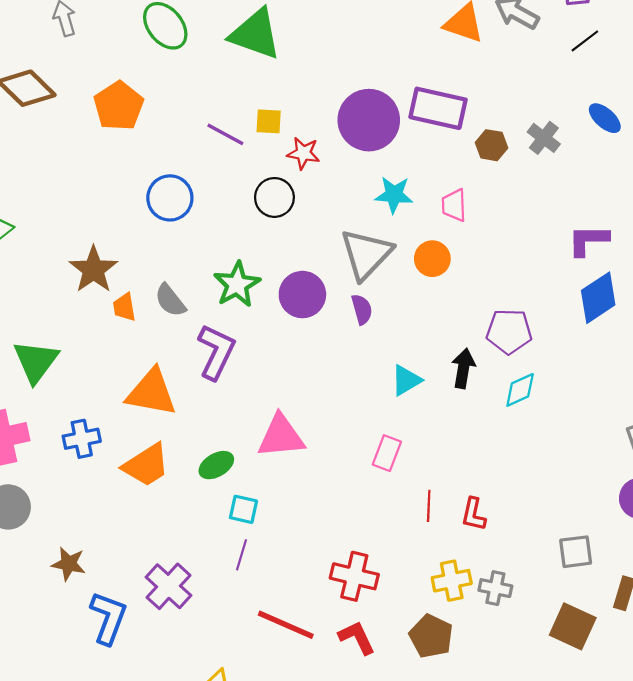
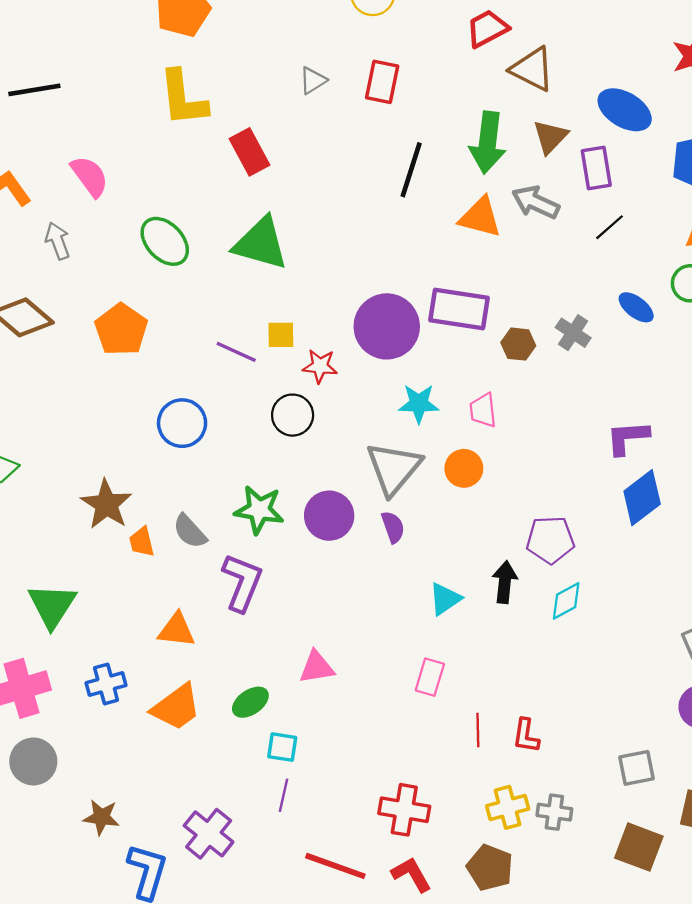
green star: (237, 284) -> (259, 510), turned -30
orange triangle: (151, 392) -> (177, 630), size x0.7
pink triangle: (281, 436) -> (317, 667), size x0.7

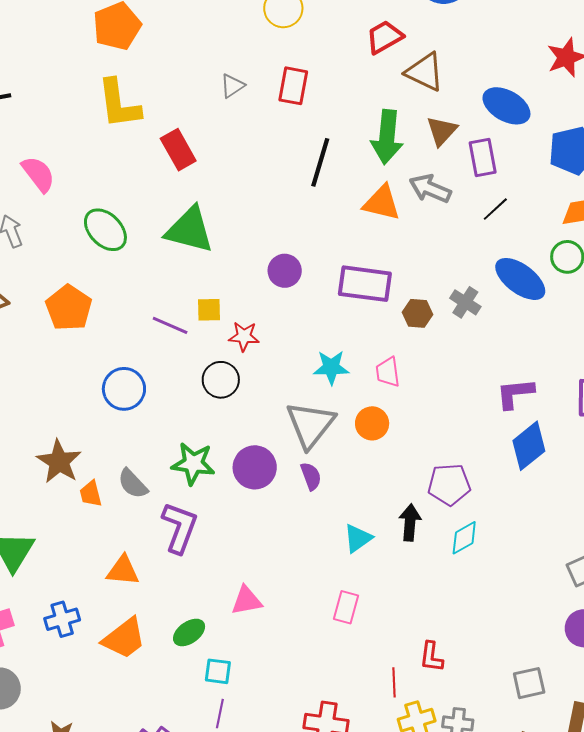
blue ellipse: (636, 307) -> (520, 279), size x1.6
purple circle: (387, 326) -> (285, 271), moved, size x0.6
red line: (478, 730) -> (394, 682), moved

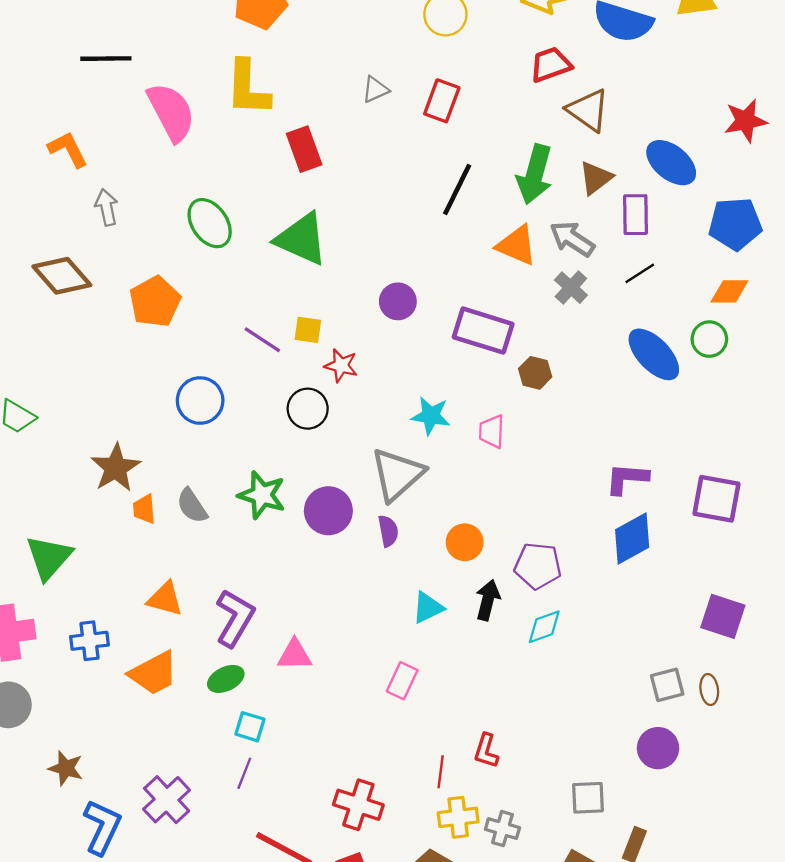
pink semicircle: (38, 174) -> (171, 112), moved, size x1.4
gray cross: (465, 302) -> (571, 288), moved
orange circle: (372, 423) -> (465, 542), moved
purple L-shape: (180, 528) -> (235, 618), moved

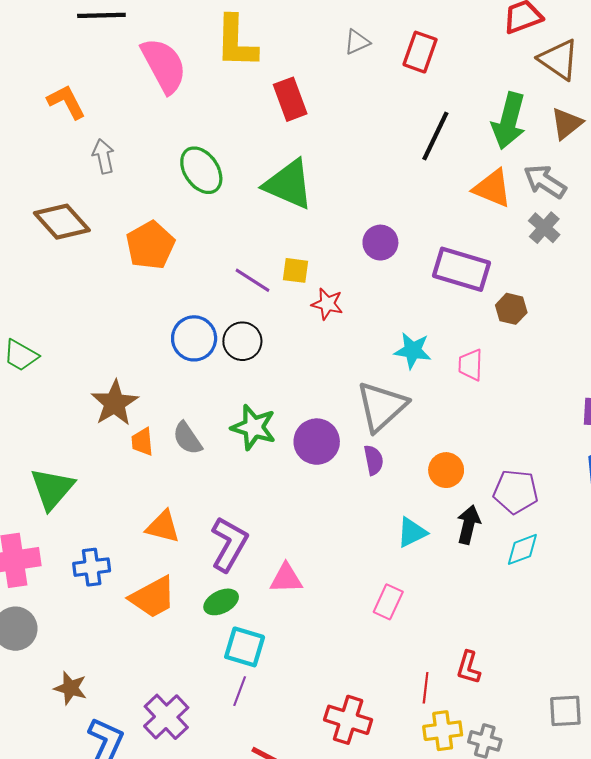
black circle: (308, 409) -> (242, 341), moved
cyan square: (250, 727) -> (245, 647), size x1.4

